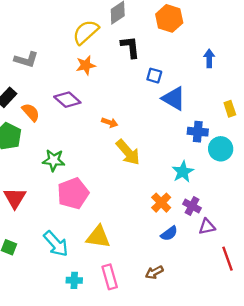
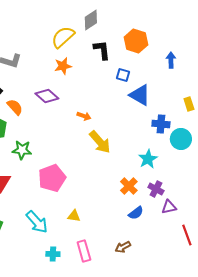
orange hexagon: (169, 18) -> (136, 41), moved
green star: (54, 160) -> (22, 150), moved
yellow triangle: (98, 237) -> (74, 216), size x0.6

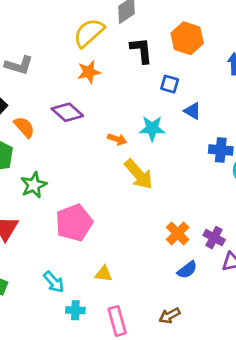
blue triangle: (140, 95) -> (193, 111), size x0.6
green star: (22, 150) -> (34, 185), turned -30
cyan star: (148, 159) -> (152, 128), moved, turned 30
cyan arrow: (37, 222) -> (54, 282), size x0.7
cyan cross: (53, 254) -> (75, 310), moved

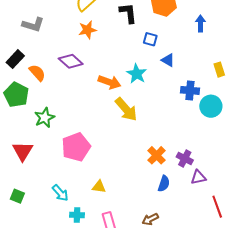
cyan star: (152, 128) -> (137, 74), turned 30
orange arrow: (117, 139) -> (109, 82), size x1.5
blue semicircle: (187, 270) -> (164, 184), turned -35

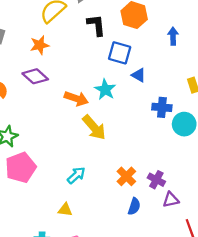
orange star: (87, 30) -> (40, 45), moved
blue square: (150, 39) -> (120, 53), size x1.5
pink pentagon: (76, 147) -> (21, 167), moved
cyan arrow: (60, 193) -> (76, 175), moved, turned -90

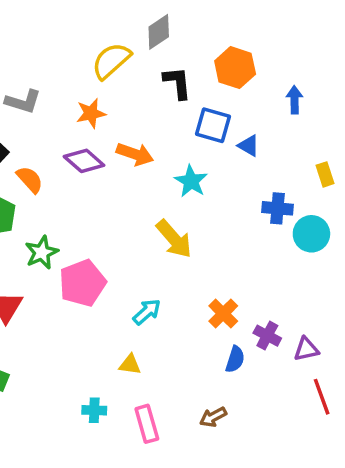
blue triangle: (139, 75) -> (249, 146), moved
orange arrow: (76, 99) -> (135, 154), moved
pink pentagon: (21, 167) -> (82, 283), moved
purple cross: (156, 180) -> (267, 336), moved
purple triangle: (171, 200) -> (306, 349), moved

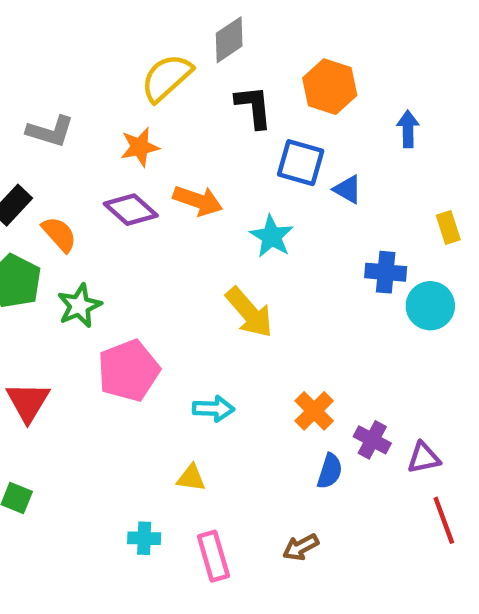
green star: (42, 252) -> (79, 306), moved
cyan arrow: (147, 312) -> (213, 409), turned 44

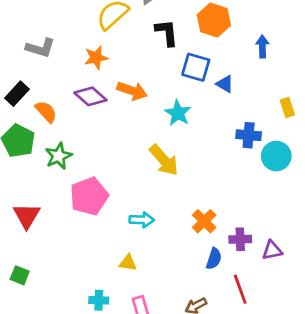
purple cross: (372, 440) -> (240, 239), turned -30
red line: (444, 520) -> (240, 289), moved

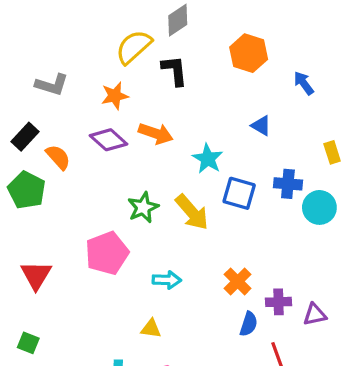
black L-shape: (167, 33) -> (175, 71), moved
blue arrow: (262, 46) -> (304, 83), turned -35
blue square: (196, 67) -> (239, 193), moved
green star: (59, 156) -> (143, 207), moved

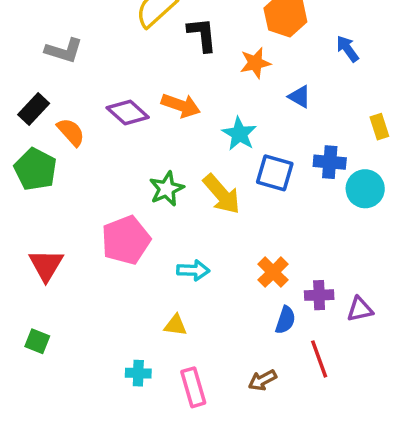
orange star: (115, 96) -> (255, 63), moved

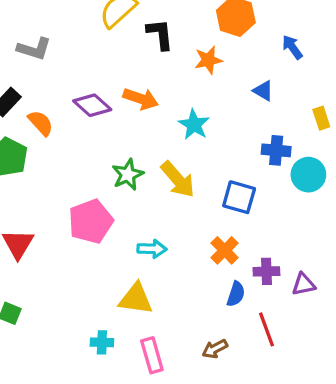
blue triangle: (300, 97) -> (263, 91), moved
blue square: (275, 173) -> (239, 197), moved
yellow triangle: (176, 325) -> (136, 299), size x1.6

